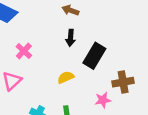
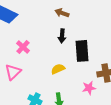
black rectangle: (94, 56) -> (82, 51), turned -35

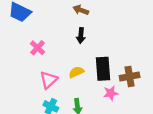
black rectangle: (82, 51) -> (103, 69), moved
pink triangle: (13, 72) -> (49, 80), moved

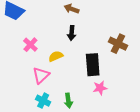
yellow semicircle: (76, 72) -> (56, 56), moved
brown cross: (130, 77) -> (118, 44), moved, turned 36

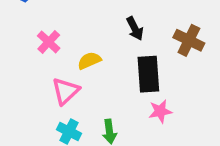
black arrow: (72, 33) -> (135, 28), moved, turned -32

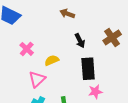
brown cross: (189, 40) -> (112, 37), moved, turned 30

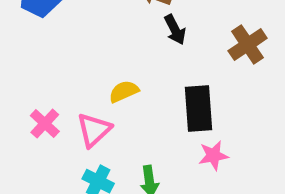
black arrow: (80, 41) -> (175, 30), moved
pink cross: (27, 49) -> (45, 123), moved

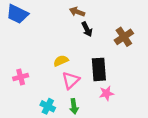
pink cross: (45, 123) -> (21, 77), turned 32
pink triangle: (94, 130) -> (71, 80), moved

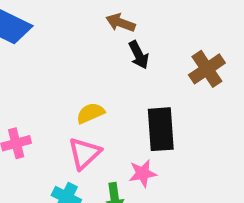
pink triangle: (71, 80) -> (84, 153), moved
pink star: (106, 93) -> (143, 173), moved

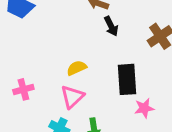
pink star: (143, 173) -> (144, 108), moved

